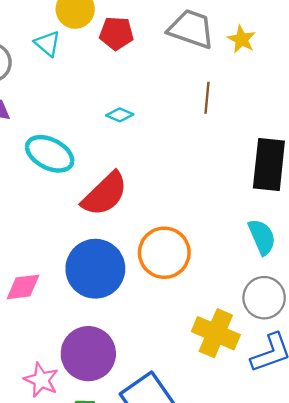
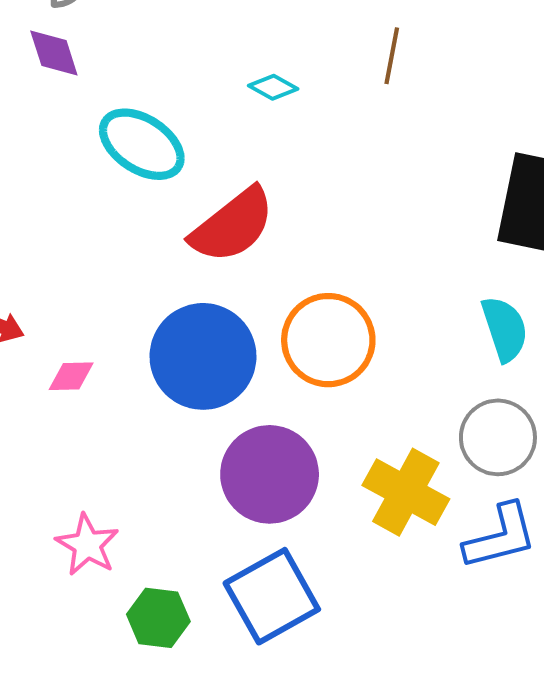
brown line: (207, 98) -> (392, 56), moved
pink diamond: (23, 287) -> (71, 376), size x0.7
purple circle: (88, 354) -> (270, 474), moved

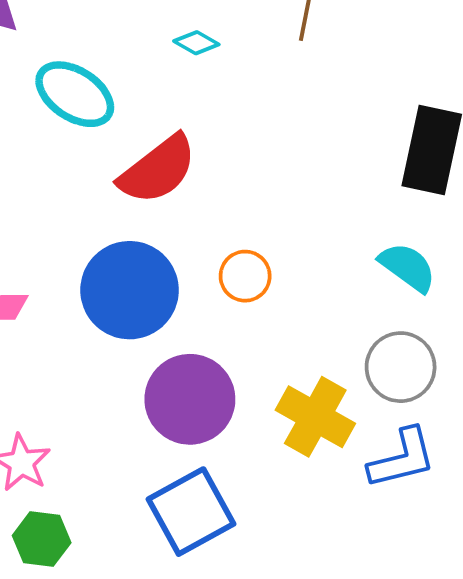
cyan semicircle: (505, 329) -> (408, 267), turned -36
orange circle: (328, 340) -> (245, 276), size x0.6
green hexagon: (158, 618) -> (42, 539), moved

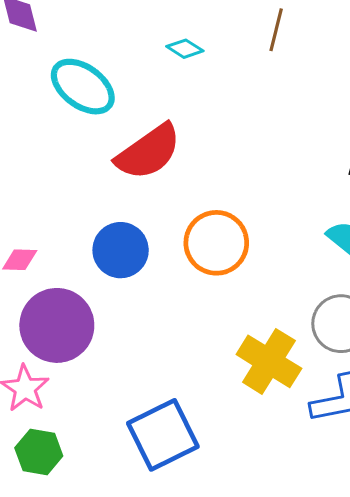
orange circle: (245, 276) -> (216, 243), size x1.5
blue circle: (130, 290) -> (121, 250), size x0.7
purple circle: (190, 399) -> (57, 325), moved

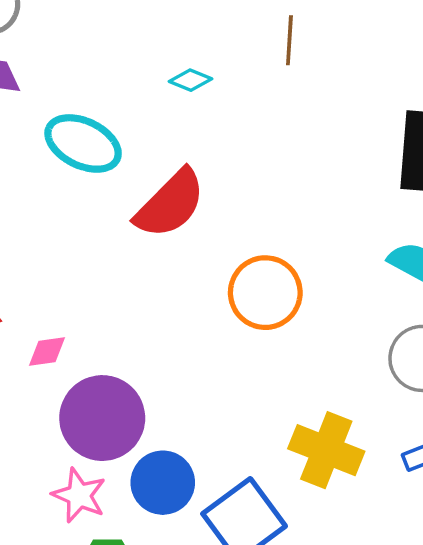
blue circle: (121, 250) -> (163, 483), moved
yellow cross: (269, 361) -> (326, 450), moved

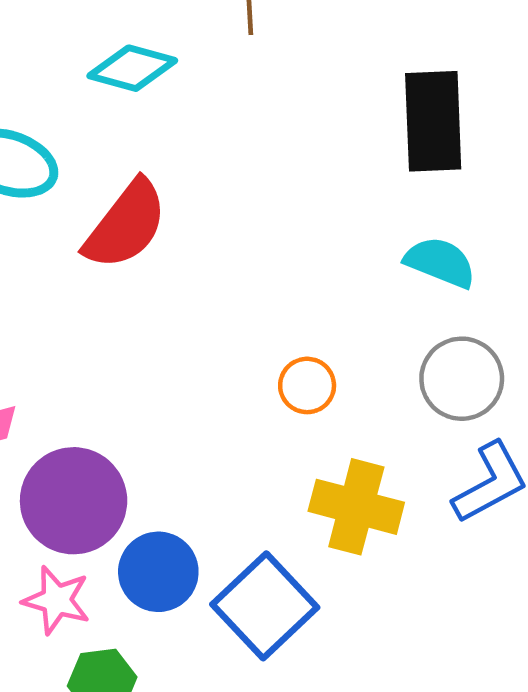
cyan diamond: (190, 80) -> (132, 68), size x1.6
orange circle: (265, 293) -> (307, 385), moved, size x0.6

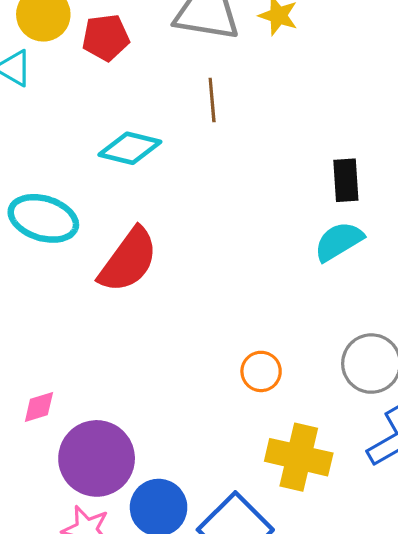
black rectangle: (433, 121) -> (346, 180), size x0.6
cyan semicircle: (440, 262) -> (339, 241), moved, turned -51

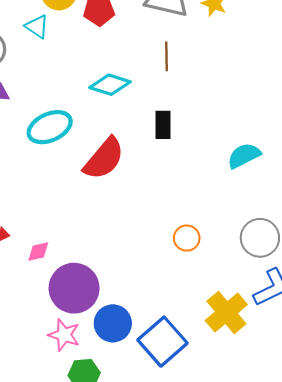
black rectangle: (346, 180) -> (163, 125), moved
cyan ellipse: (43, 218) -> (50, 127), turned -45
yellow cross: (299, 457) -> (226, 312), moved, turned 33

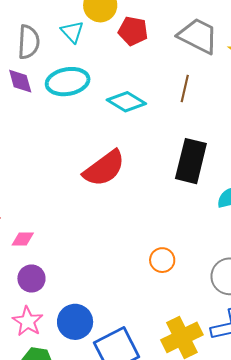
black rectangle: (163, 125) -> (191, 161), moved, size x1.6
cyan ellipse: (50, 127) -> (68, 82), moved
purple circle: (74, 288) -> (31, 279), moved, size x0.6

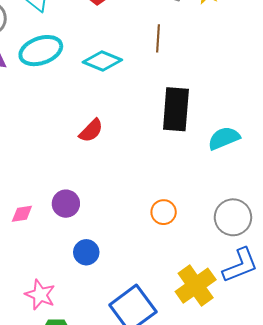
red semicircle: (104, 168) -> (91, 131), size x0.6
purple circle: (31, 279) -> (66, 204), moved
blue circle: (75, 322) -> (86, 252), moved, size x0.7

